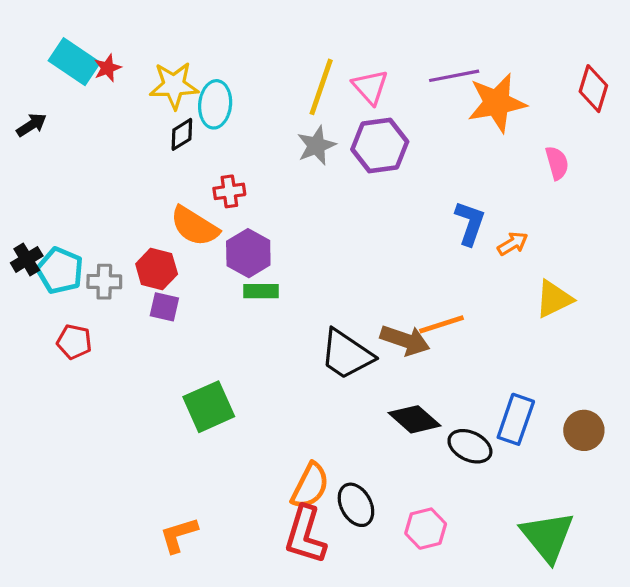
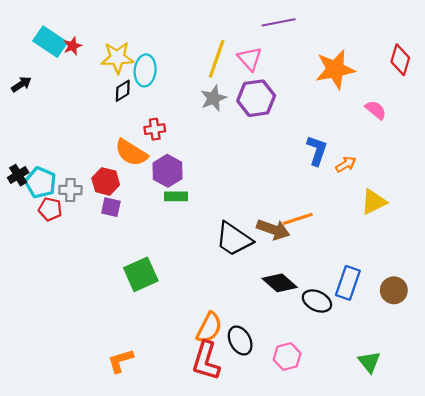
purple line: (454, 76) -> (279, 22), moved
pink semicircle: (557, 163) -> (376, 110), turned -35
red pentagon: (74, 342) -> (50, 209), moved
green triangle: (547, 536) -> (369, 362), size x0.6

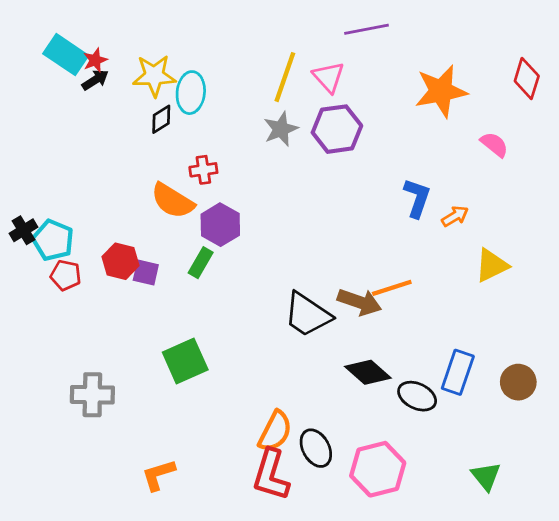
black arrow: (21, 84) -> (95, 80), moved
red hexagon: (106, 181) -> (121, 261), moved
gray cross: (70, 190) -> (92, 395), moved, size x1.4
green rectangle: (176, 196) -> (201, 263), moved, turned -60
pink hexagon: (287, 357) -> (378, 469), size x1.5

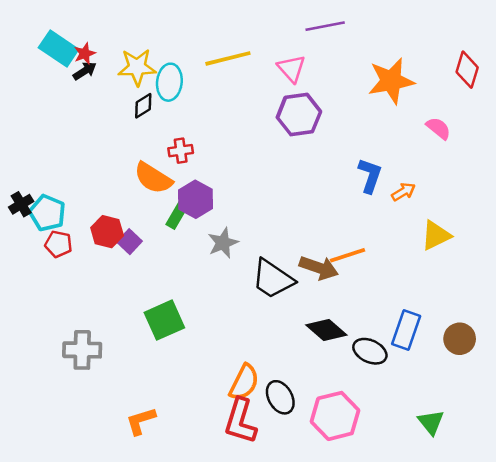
yellow line: (285, 77) -> (228, 58), moved, turned 57
gray star: (281, 129) -> (223, 243), moved
green rectangle: (201, 263) -> (177, 215), moved
purple square: (146, 272) -> (130, 242), turned 30

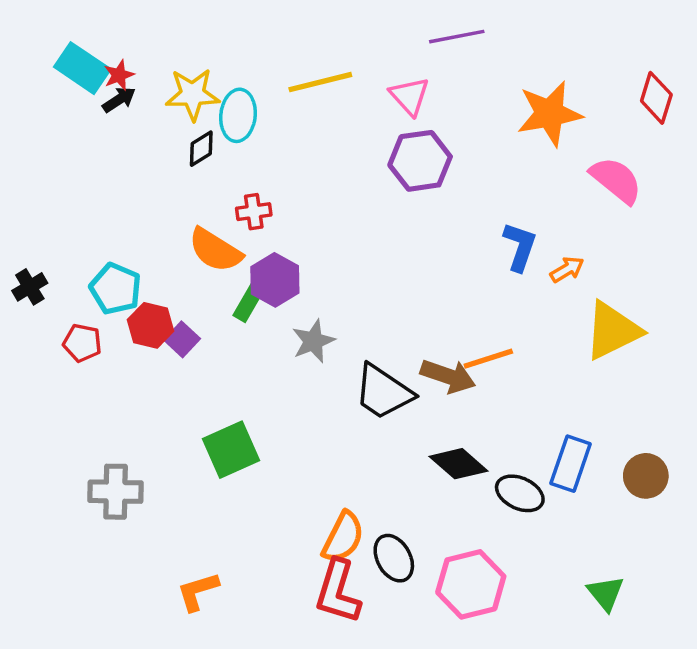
pink semicircle: (438, 128) -> (616, 180), size x1.5
cyan pentagon: (47, 213) -> (116, 289), moved
yellow triangle: (436, 235) -> (613, 331), size x1.4

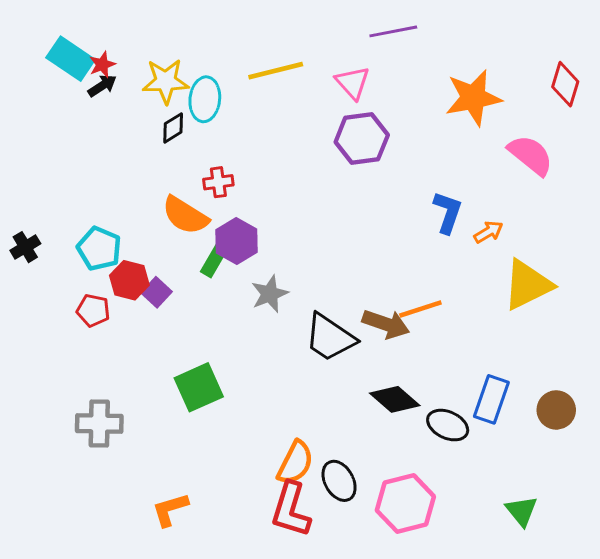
red pentagon: (82, 343) -> (93, 310), moved

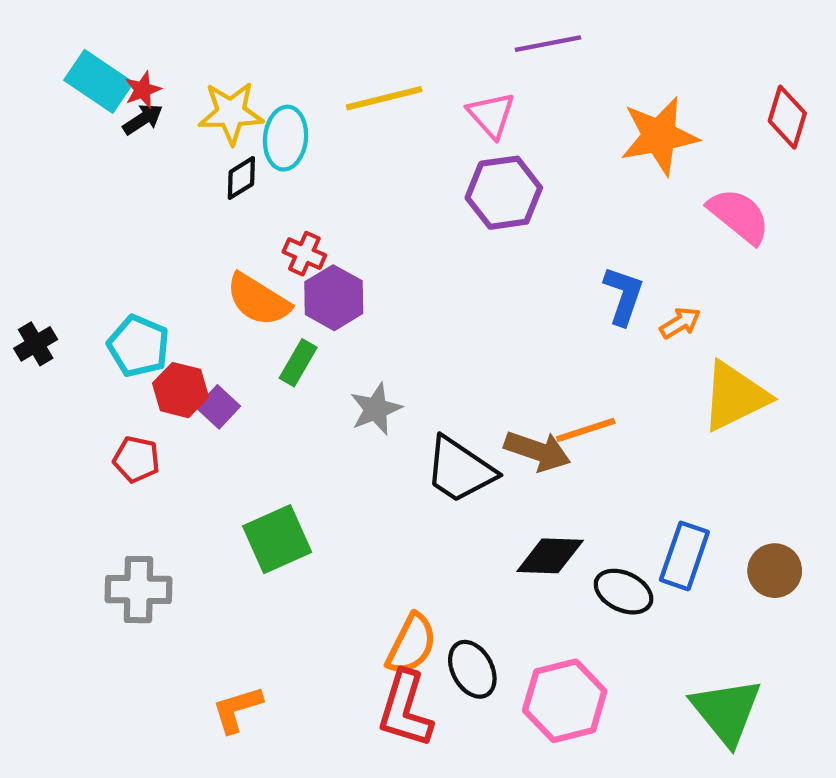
red cross: (218, 182) -> (304, 254), turned 32
purple hexagon: (236, 241) -> (334, 298), moved
red pentagon: (93, 310) -> (136, 459), moved
black diamond: (395, 399) -> (550, 556), turned -39
green triangle: (522, 511) -> (726, 711), size x1.6

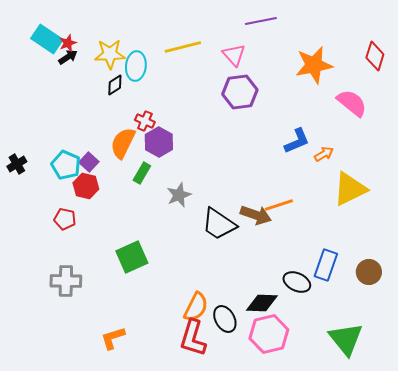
blue L-shape: (624, 296) -> (297, 141), turned 48
orange semicircle: (258, 300) -> (123, 143), turned 84
purple square: (218, 407) -> (89, 162), moved
black diamond: (550, 556) -> (262, 303), moved

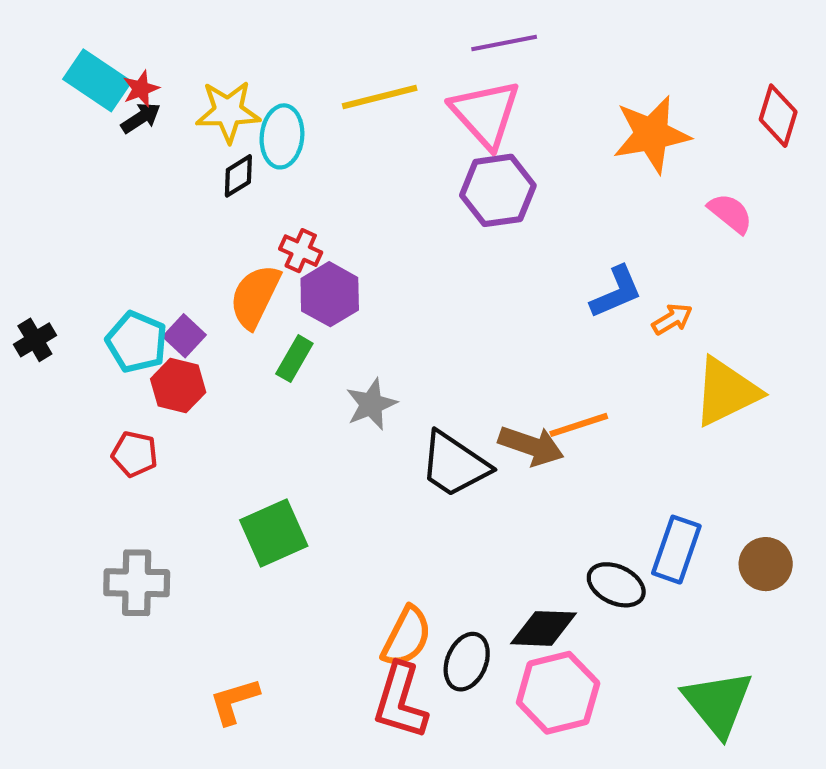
purple line: (261, 21) -> (504, 43), moved
pink triangle: (234, 55) -> (485, 114), size x1.5
pink semicircle: (352, 103) -> (730, 213), size x0.7
black ellipse: (225, 319) -> (467, 662), turned 52

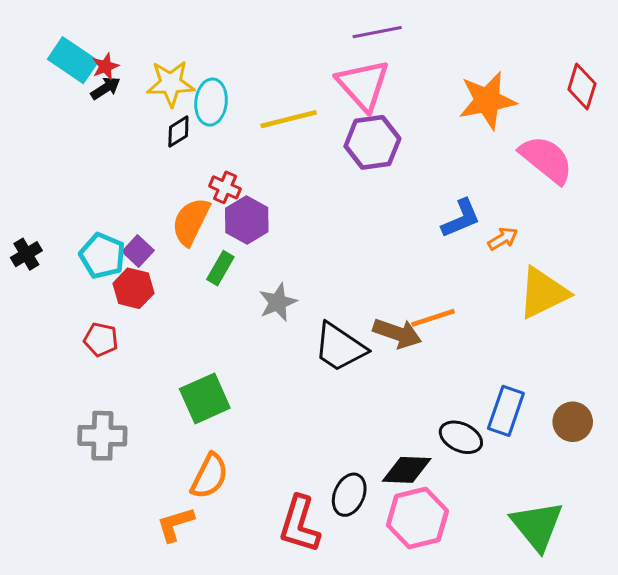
yellow line: (380, 97) -> (289, 119), moved
pink semicircle: (730, 213) -> (546, 159), size x1.6
orange semicircle: (407, 637) -> (209, 476), moved

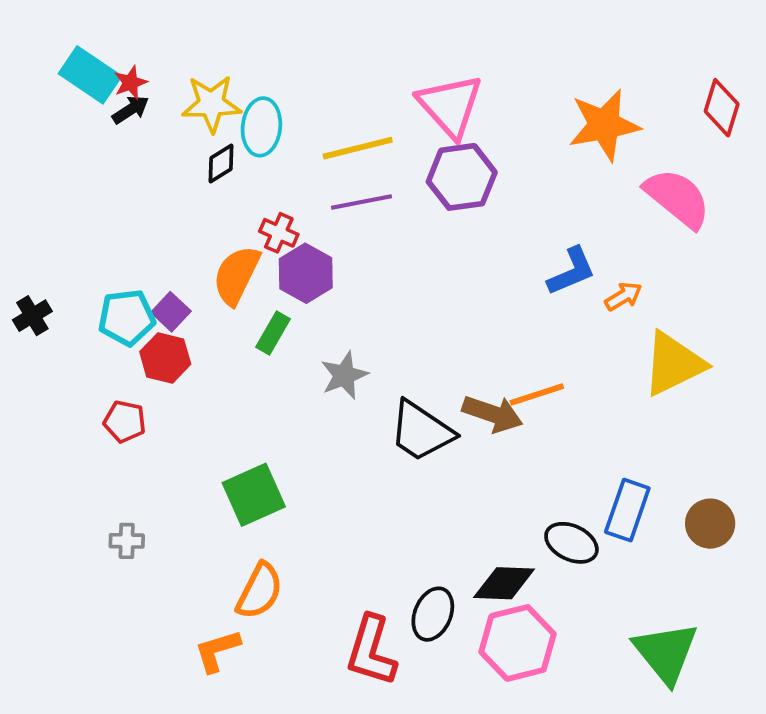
purple line: (377, 32) -> (362, 202), moved
cyan pentagon: (102, 256) -> (127, 318), turned -30
gray cross: (102, 436) -> (127, 541), size x0.6

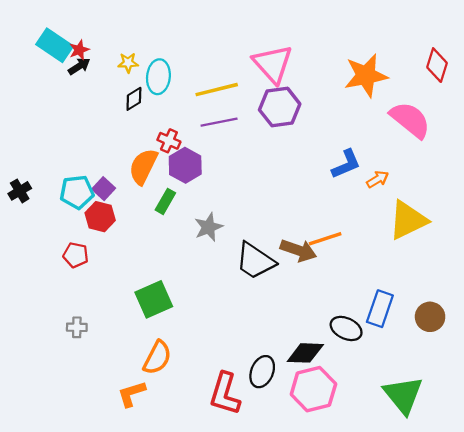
yellow star: (211, 104) -> (128, 63), size x0.6

